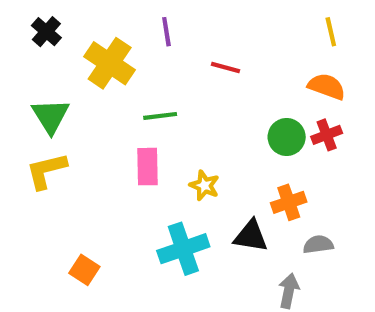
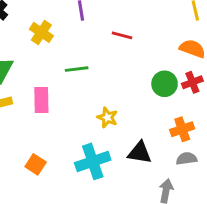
yellow cross: (110, 63) -> (41, 32), size x0.7
pink rectangle: (148, 167) -> (41, 100), moved
orange cross: (289, 202) -> (182, 129), moved
orange square: (84, 270) -> (36, 164), moved

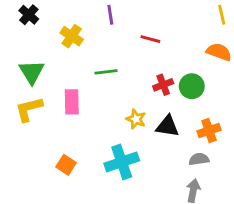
red cross: (192, 82) -> (163, 85), moved
black triangle: (140, 153) -> (167, 126), moved
gray semicircle: (187, 159) -> (199, 159), moved

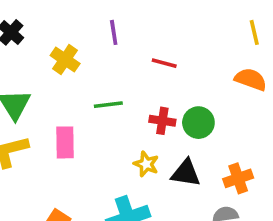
red cross: (163, 85) -> (162, 121), moved, turned 30
green circle: (192, 86) -> (198, 123), moved

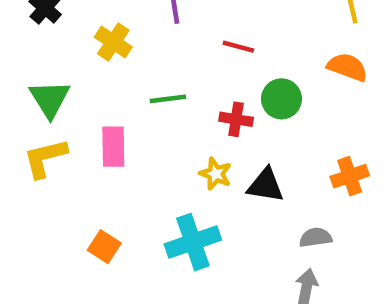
green circle: (198, 123) -> (281, 99), moved
orange cross: (238, 178) -> (350, 176), moved

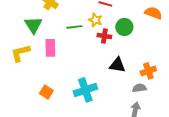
green triangle: (50, 99) -> (33, 25), moved
yellow star: (216, 174) -> (95, 20), moved
orange cross: (350, 176) -> (148, 71), moved

